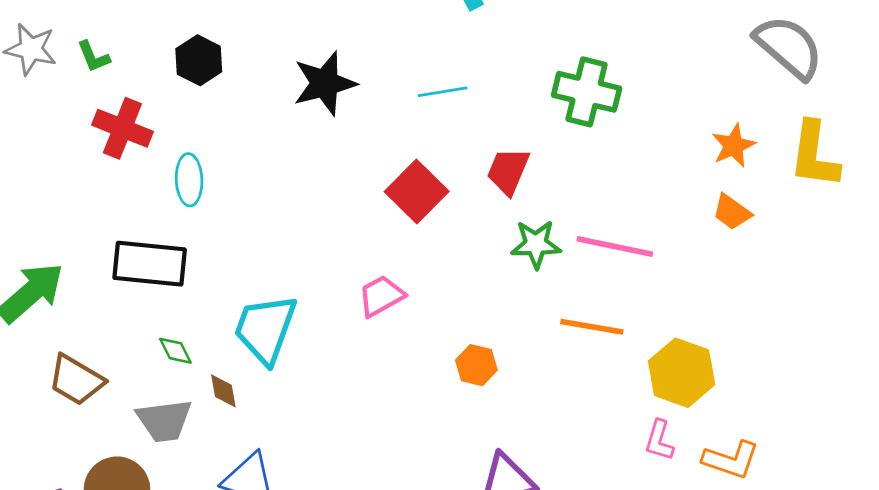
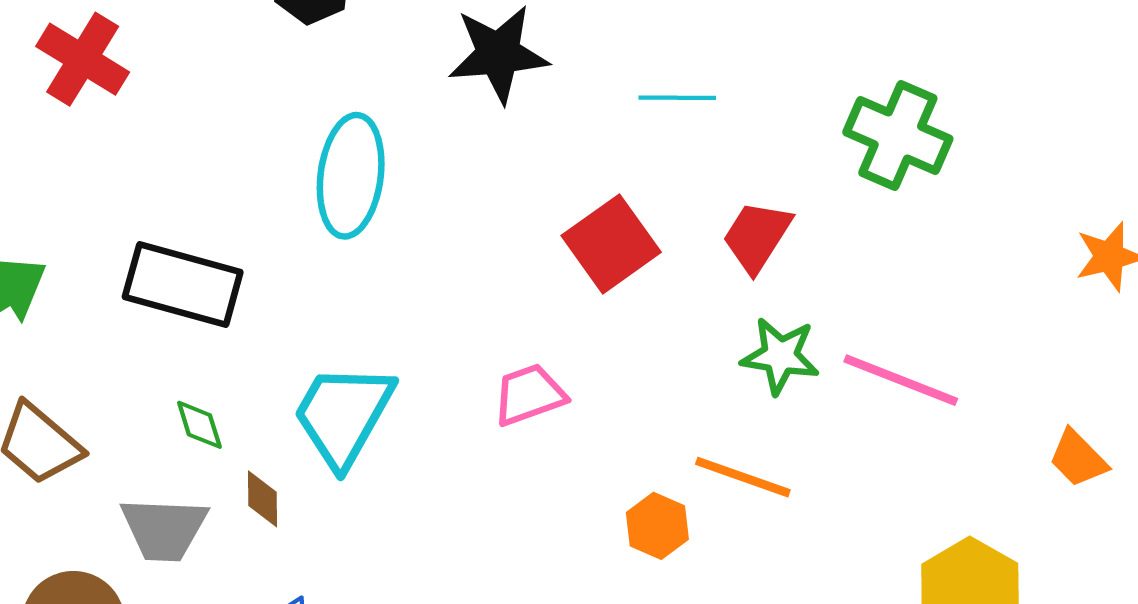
red cross: (122, 128) -> (83, 59), moved
cyan ellipse: (189, 180) -> (351, 176), moved, size x1.5
orange trapezoid: (732, 212) -> (1078, 458), moved
orange line: (592, 327) -> (743, 477), moved

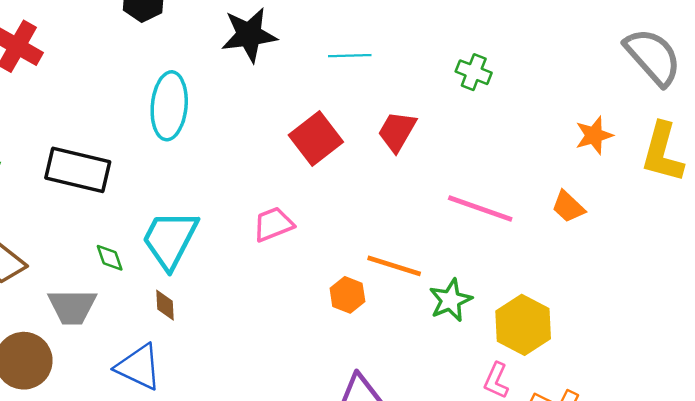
green cross: (898, 136) -> (474, 72), size x0.6
green star: (780, 356) -> (450, 300), moved, turned -30
green diamond: (199, 425) -> (110, 258), moved
orange trapezoid: (1078, 458) -> (568, 207), moved
brown diamond: (262, 499) -> (165, 305), moved

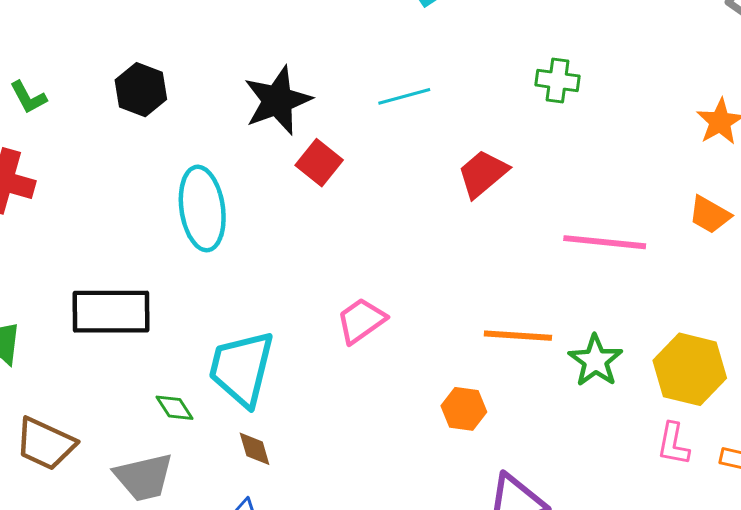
red trapezoid: (397, 131) -> (483, 174), turned 33
red square: (316, 138) -> (319, 163), moved, size x0.7
orange hexagon: (347, 295) -> (464, 409), moved

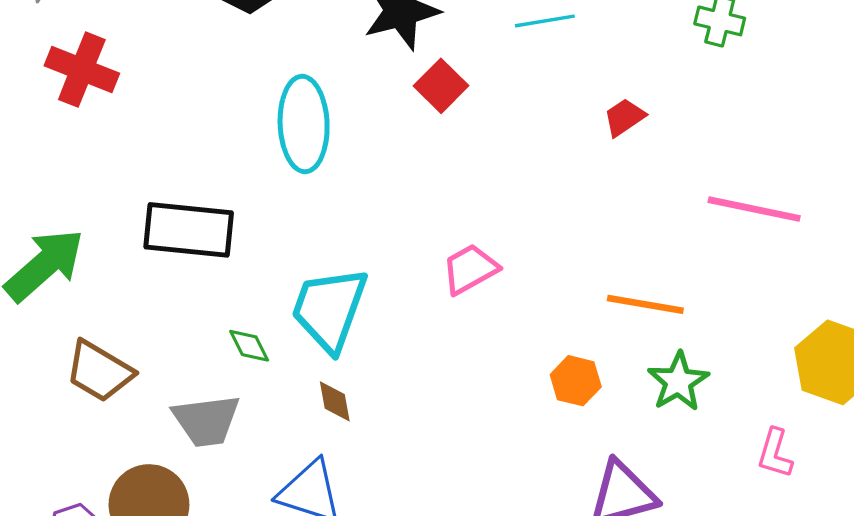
red trapezoid: (483, 174) -> (624, 117), size x0.7
green star: (595, 361) -> (678, 382), moved
pink L-shape: (673, 444) -> (775, 453), moved

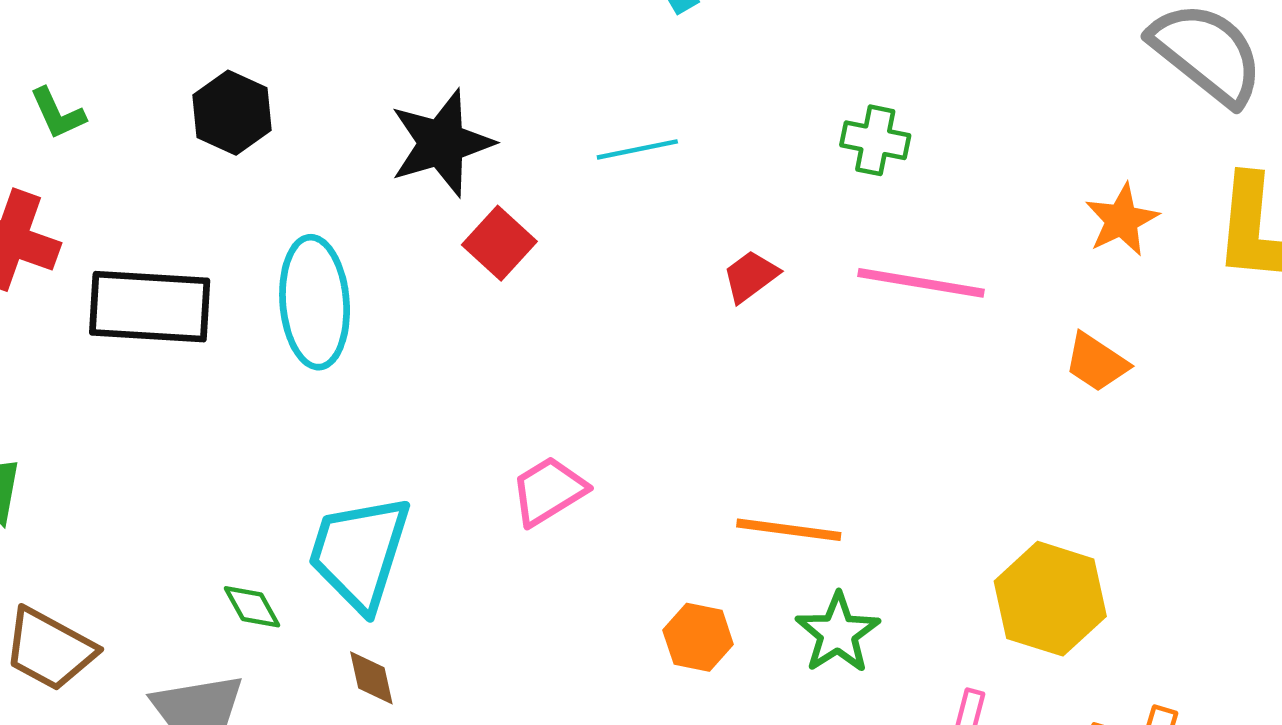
pink line: (754, 209) -> (921, 283), moved
black rectangle: (189, 230) -> (150, 307), moved

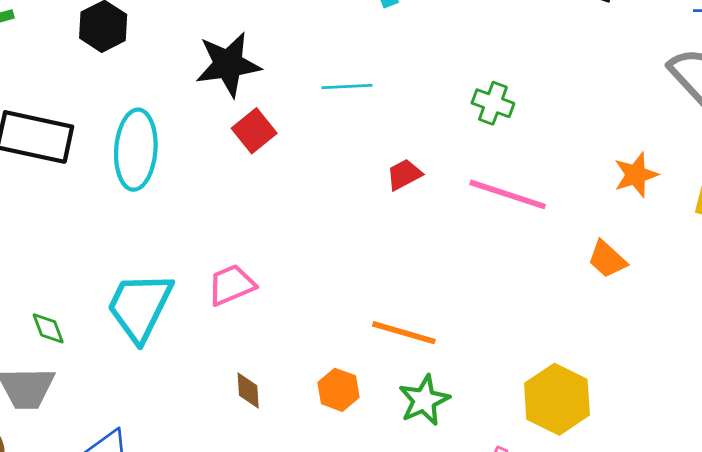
pink trapezoid: (549, 491) -> (231, 285), moved
green diamond: (252, 607) -> (48, 328), moved
brown diamond: (371, 678) -> (248, 390), moved

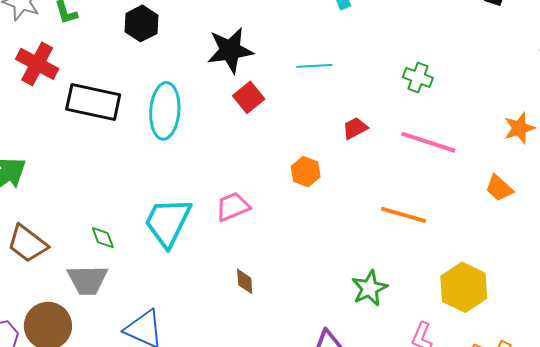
orange line: (404, 333) -> (403, 215), moved
orange hexagon: (338, 390) -> (306, 172), moved

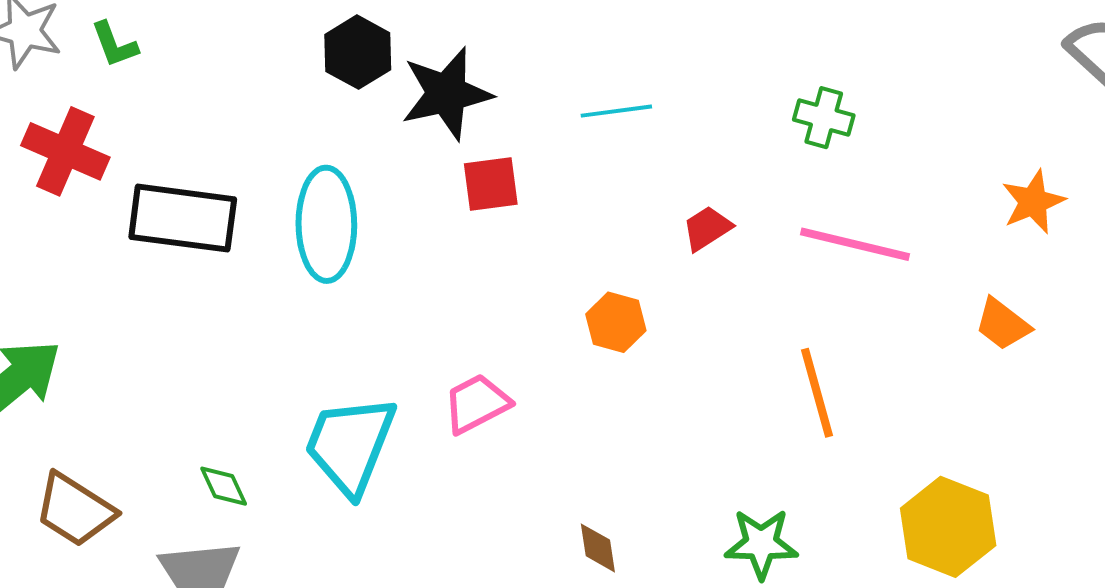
black hexagon: (141, 23) -> (358, 52), moved
red square: (249, 97) -> (491, 184), turned 36
orange line: (403, 215) -> (817, 393), turned 63
brown diamond: (245, 281) -> (598, 548), moved
green star: (369, 288) -> (761, 544), turned 30

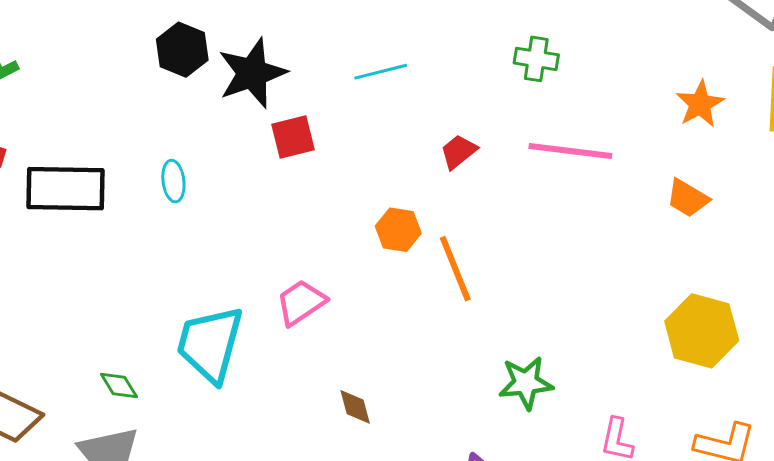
cyan ellipse: (326, 224) -> (173, 181), size x0.5
orange line: (817, 393) -> (455, 269), moved
yellow hexagon: (948, 527) -> (702, 331), moved
brown diamond: (598, 548) -> (355, 407), moved

